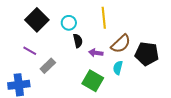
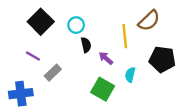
yellow line: (104, 18) -> (125, 36), moved
brown semicircle: (121, 44) -> (149, 21), moved
purple arrow: (96, 53) -> (106, 58), turned 32

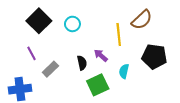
black semicircle: (86, 45) -> (82, 63), moved
purple line: (33, 56) -> (32, 53), turned 32
green square: (103, 89) -> (98, 85), turned 35

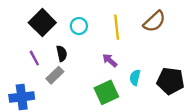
yellow line: (119, 34) -> (117, 27), moved
black pentagon: (154, 57) -> (170, 81), moved
black semicircle: (82, 63) -> (62, 53), moved

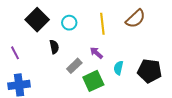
purple line: (34, 58) -> (15, 53), moved
gray rectangle: (55, 75) -> (74, 66), moved

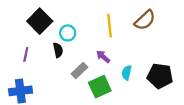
cyan circle: (69, 23) -> (68, 33), moved
purple line: (15, 53) -> (26, 54), moved, turned 40

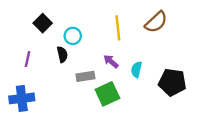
black square: (40, 21) -> (43, 23), size x0.7
gray rectangle: (79, 71) -> (85, 76), turned 35
cyan semicircle: (127, 73) -> (136, 69), moved

